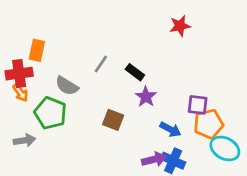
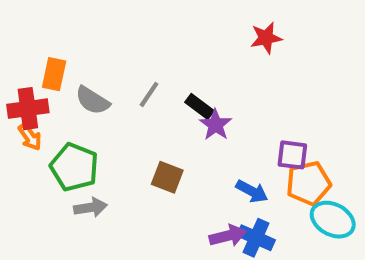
gray semicircle: (67, 86) -> (92, 100), moved
purple star: (146, 97) -> (216, 125), moved
gray arrow: (25, 140) -> (90, 207), moved

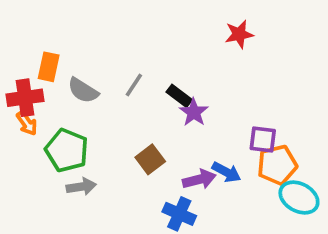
brown square: (167, 177) -> (150, 159), turned 32
purple arrow: (228, 236) -> (199, 179), moved
blue cross: (256, 238) -> (179, 214), moved

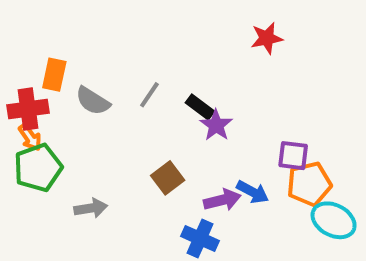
green pentagon: (67, 150) -> (38, 168), moved, turned 30

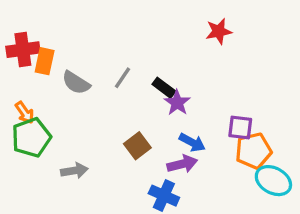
red cross: (28, 109) -> (23, 50), moved
blue arrow: (253, 192) -> (192, 142), moved

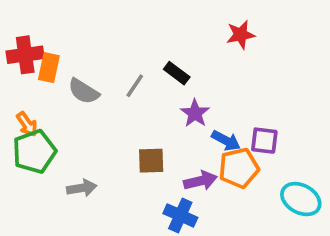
black rectangle: (164, 88) -> (177, 73), moved
blue arrow: (192, 142) -> (226, 141), moved
brown square: (137, 146) -> (151, 161), turned 35
orange pentagon: (253, 151) -> (239, 168), moved

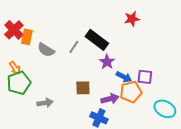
red cross: (25, 55) -> (14, 30), turned -36
black rectangle: (177, 73) -> (97, 40), size x1.6

